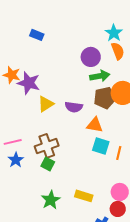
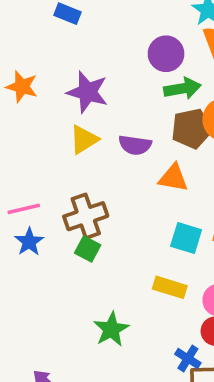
purple star: (29, 83) -> (88, 92), moved
cyan square: (101, 146) -> (186, 238), moved
yellow rectangle: (84, 196) -> (170, 287), moved
green star: (51, 200) -> (111, 329), moved

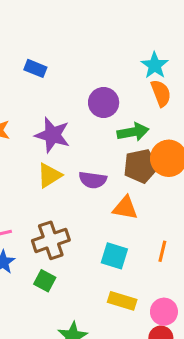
purple circle: (166, 54) -> (104, 103), moved
cyan square: (186, 238) -> (114, 256), moved
green square: (88, 249) -> (45, 281), moved

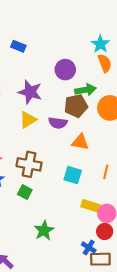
brown pentagon: (141, 166) -> (76, 106), moved
brown cross: (51, 240) -> (29, 164), turned 30
yellow rectangle: (122, 301) -> (91, 206), moved

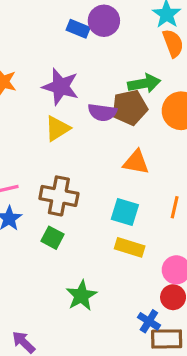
blue rectangle: (18, 46) -> (78, 29), moved
purple circle: (65, 70) -> (104, 21), moved
purple semicircle: (58, 123) -> (102, 112), moved
yellow rectangle: (91, 206) -> (130, 247), moved

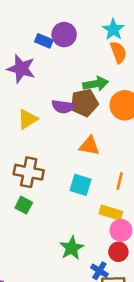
purple star: (61, 87) -> (21, 69), moved
yellow rectangle: (130, 247) -> (111, 213), moved
green star: (81, 296) -> (72, 248), moved

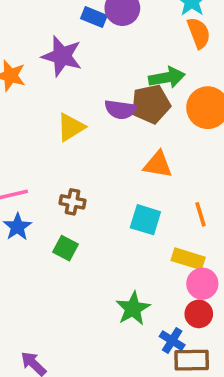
brown cross: (29, 172) -> (73, 202), size x0.6
orange line: (120, 181) -> (201, 214), turned -30

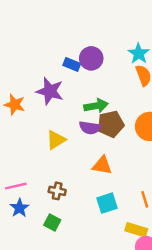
green arrow: (167, 77) -> (96, 106), moved
orange triangle: (158, 165) -> (102, 165), moved
cyan square: (145, 220) -> (107, 203), turned -35

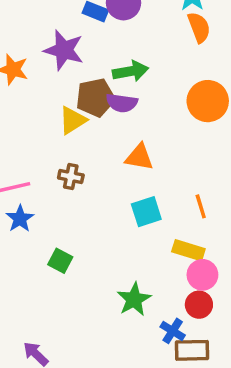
brown pentagon: (111, 124) -> (95, 98), moved
brown cross: (57, 191) -> (71, 177), moved
green square: (52, 223) -> (60, 261), moved

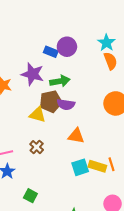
green arrow: (131, 71) -> (60, 81), moved
yellow triangle: (73, 120) -> (38, 115), turned 48
brown cross: (71, 177) -> (37, 147), turned 32
yellow rectangle: (188, 250) -> (97, 166), moved

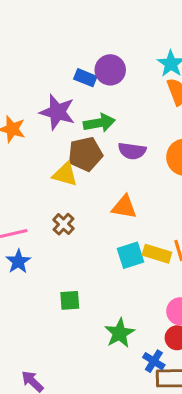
purple semicircle: (66, 104) -> (132, 151), moved
green square: (30, 196) -> (70, 300), moved, turned -32

